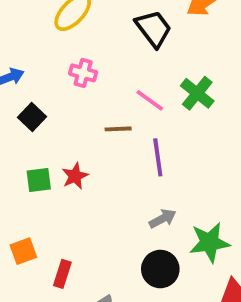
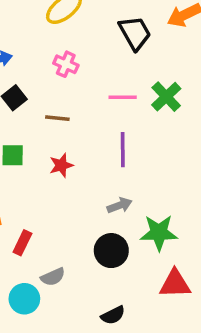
pink line: (150, 100) -> (123, 97), turned -44
brown line: (118, 129) -> (57, 118), moved
red star: (75, 176) -> (61, 165), moved

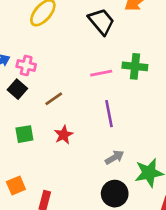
pink cross: (66, 64) -> (26, 66), moved
green cross: (166, 97) -> (135, 66), turned -30
brown line: (57, 118) -> (54, 99), turned -30

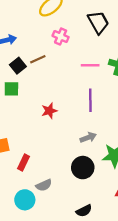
pink cross: (26, 66) -> (61, 37), moved
brown line: (54, 99) -> (38, 59), moved
green square: (24, 134) -> (11, 89), moved

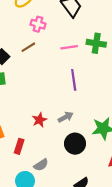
brown line: (38, 59) -> (28, 47), moved
red star: (49, 111) -> (39, 120), moved
gray arrow: (88, 137) -> (66, 117), moved

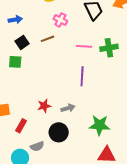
green cross: (96, 43) -> (109, 48), turned -30
black circle: (75, 144) -> (59, 132), moved

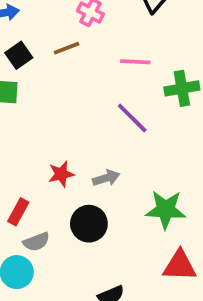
green cross: (109, 48) -> (182, 88), moved
purple line: (82, 76) -> (132, 118), turned -48
gray semicircle: (37, 146) -> (36, 242), moved

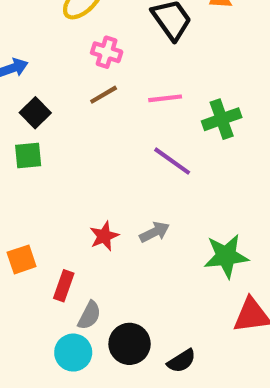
brown line: (67, 48) -> (104, 95), moved
black circle: (89, 224) -> (130, 344), moved
gray semicircle: (36, 242) -> (89, 315), turned -32

